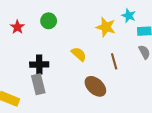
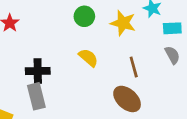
green circle: (49, 21) -> (84, 16), moved
brown ellipse: (95, 86) -> (127, 99), moved

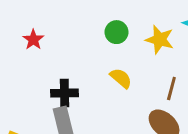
brown line: (134, 67) -> (171, 89), turned 30

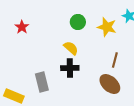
yellow semicircle: (121, 78) -> (71, 48), moved
black cross: (64, 93) -> (70, 68), moved

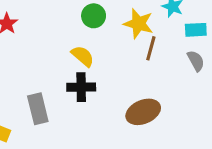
brown line: (115, 60) -> (151, 48), moved
brown ellipse: (110, 84) -> (143, 112), turned -65

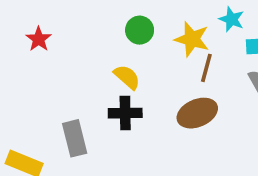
brown ellipse: (143, 112) -> (197, 113), moved

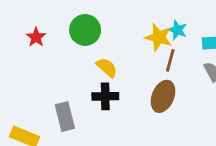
cyan star: (232, 19) -> (177, 30), moved
green circle: (140, 30) -> (85, 30), moved, size x1.4
brown ellipse: (197, 113) -> (163, 96), turned -44

